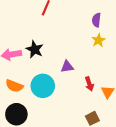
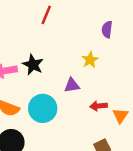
yellow star: (98, 40) -> (90, 60), moved
red arrow: (89, 84) -> (99, 106), turned 104

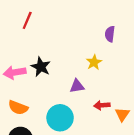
red line: (46, 15) -> (27, 20), moved
cyan circle: (43, 108) -> (60, 118), moved

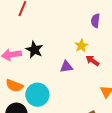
red arrow: (102, 105) -> (92, 61), moved, turned 40
cyan circle: (60, 118) -> (37, 95), moved

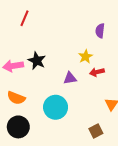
red arrow: (92, 61) -> (97, 72), turned -48
cyan circle: (37, 95) -> (56, 107), moved

